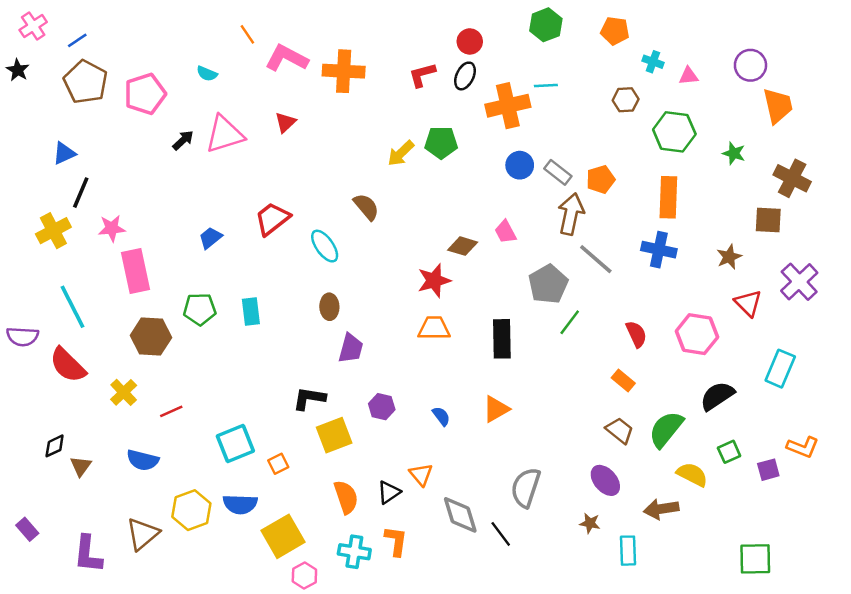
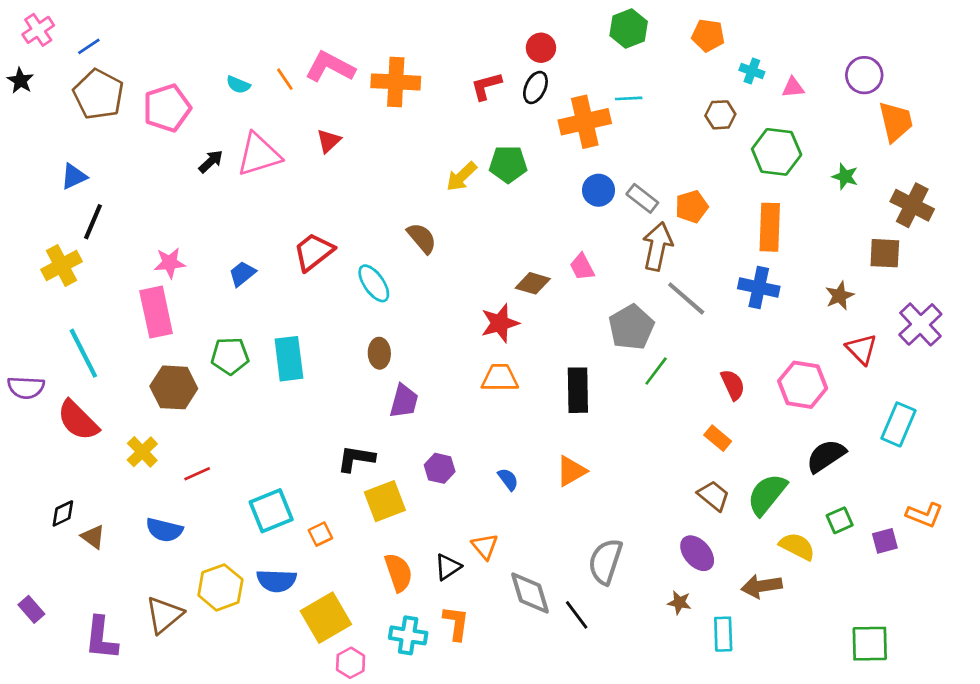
orange line: (247, 34) -> (285, 79), moved
pink star: (112, 228) -> (170, 263), moved
cyan rectangle: (251, 311) -> (289, 359), size x1.4
brown triangle: (81, 466) -> (93, 537), turned -30

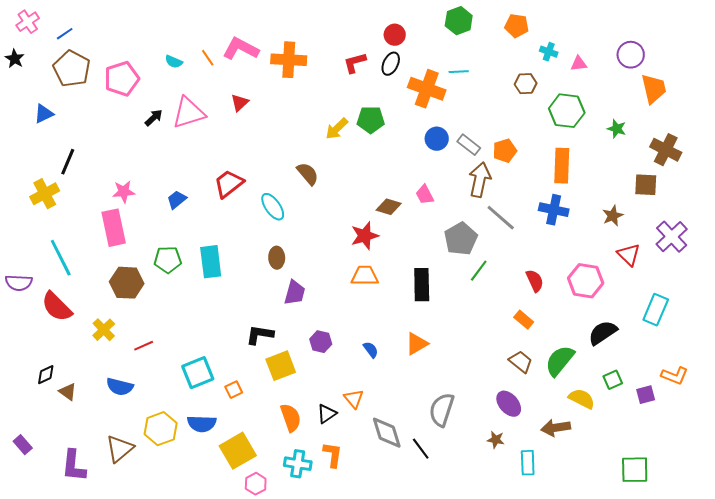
orange cross: (585, 122) -> (427, 89), turned 33
blue triangle: (74, 176) -> (44, 114), moved

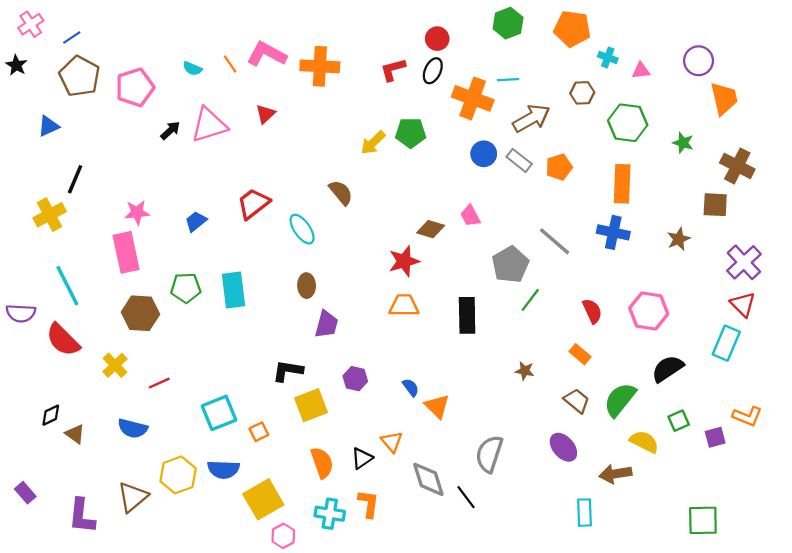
orange pentagon: (517, 26) -> (572, 29), size x1.4
brown arrow: (480, 180) -> (531, 118), moved, turned 48
red triangle: (629, 255) -> (743, 304), moved
orange triangle: (417, 344) -> (437, 406), moved, turned -45
brown star: (496, 440) -> (525, 371), moved

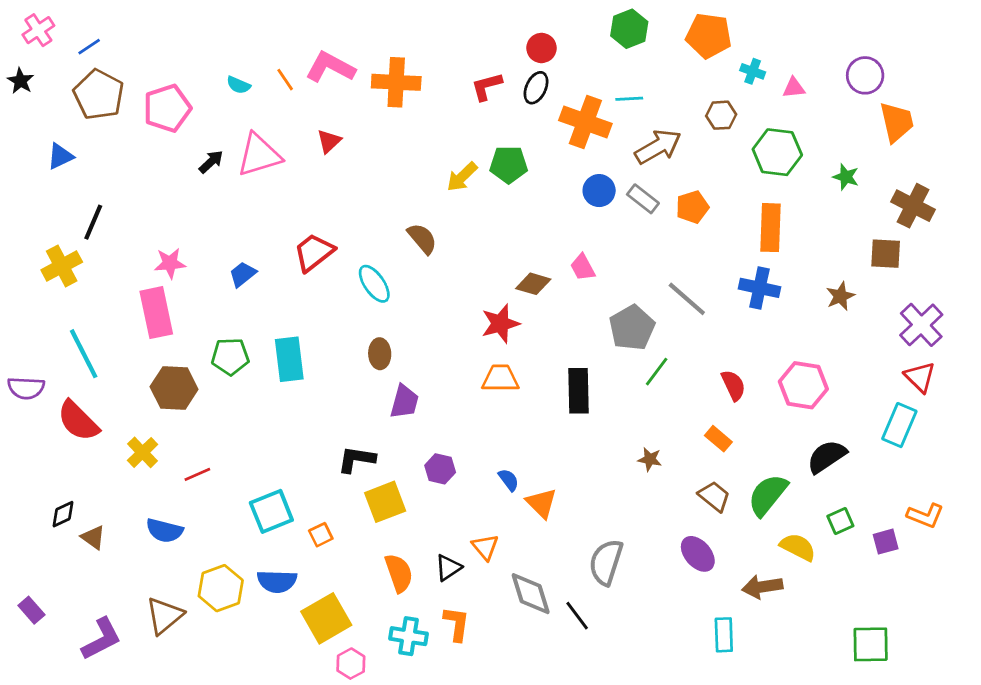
purple L-shape: (82, 516) -> (101, 639), turned -123

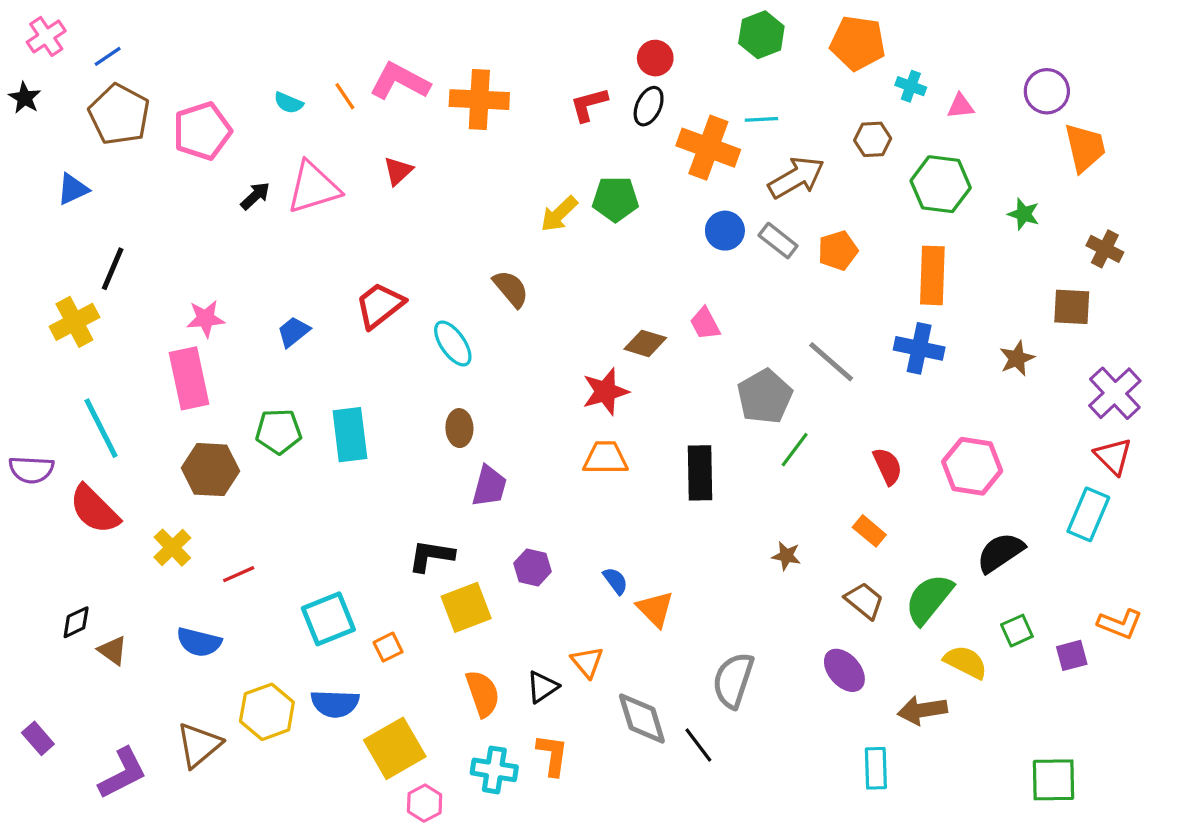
brown cross: (913, 206) -> (1105, 249), size x0.7

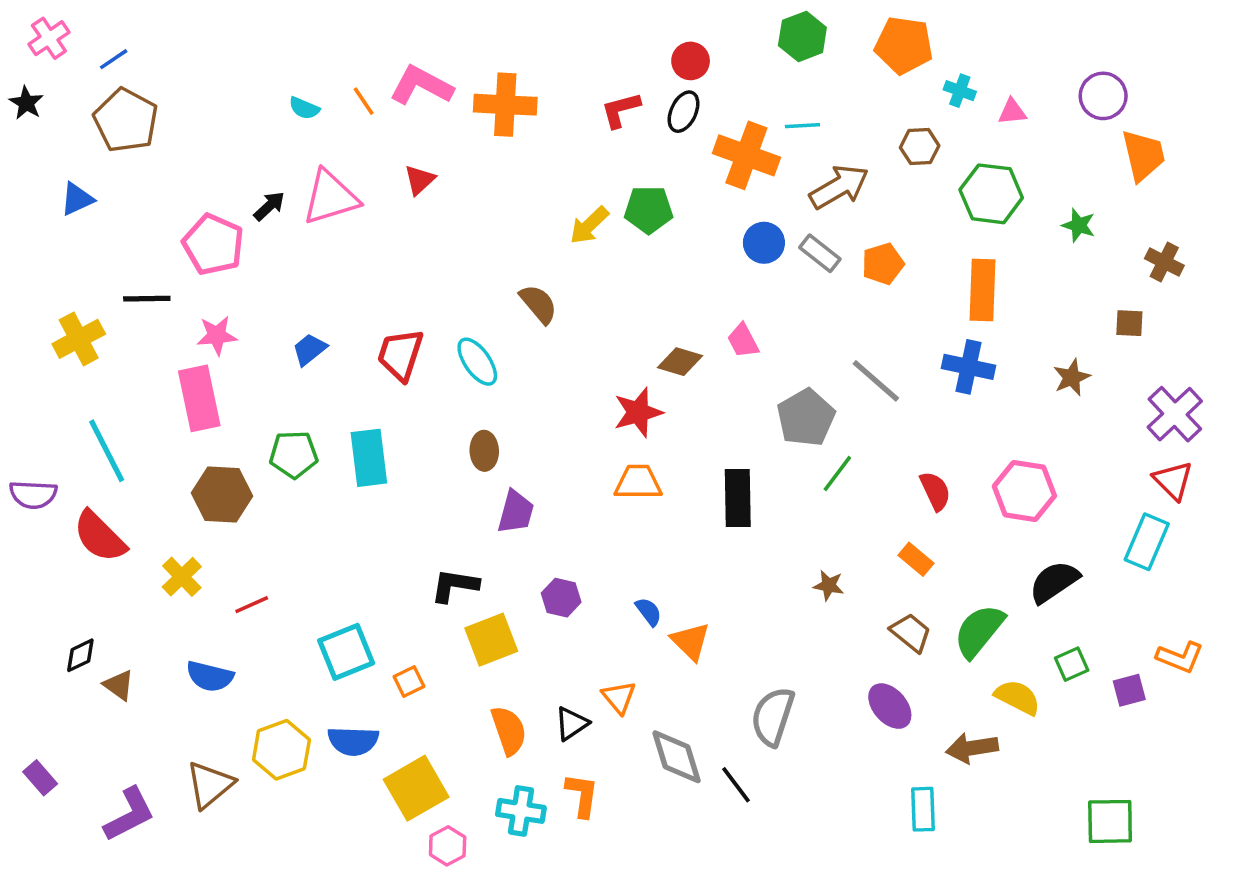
pink pentagon: (202, 131) -> (213, 245), moved, turned -30
black line: (113, 269) -> (147, 299), moved, turned 66
red trapezoid: (380, 305) -> (400, 355), moved, turned -34
brown square: (1072, 307) -> (1129, 323), size x0.7

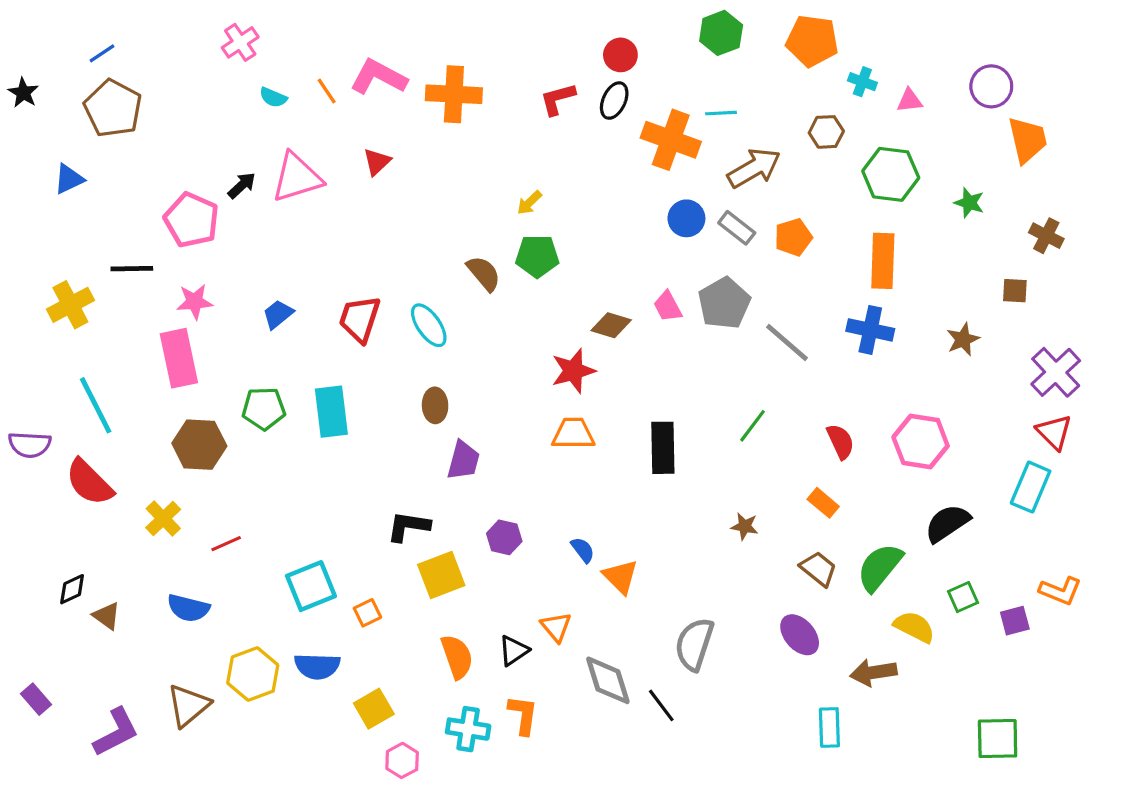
pink cross: (49, 38) -> (240, 42), moved
green pentagon: (649, 210) -> (537, 256), moved
yellow arrow: (589, 225) -> (529, 203), size x0.7
gray pentagon: (806, 418) -> (724, 303), moved
yellow square: (416, 788) -> (374, 709), size x0.7

